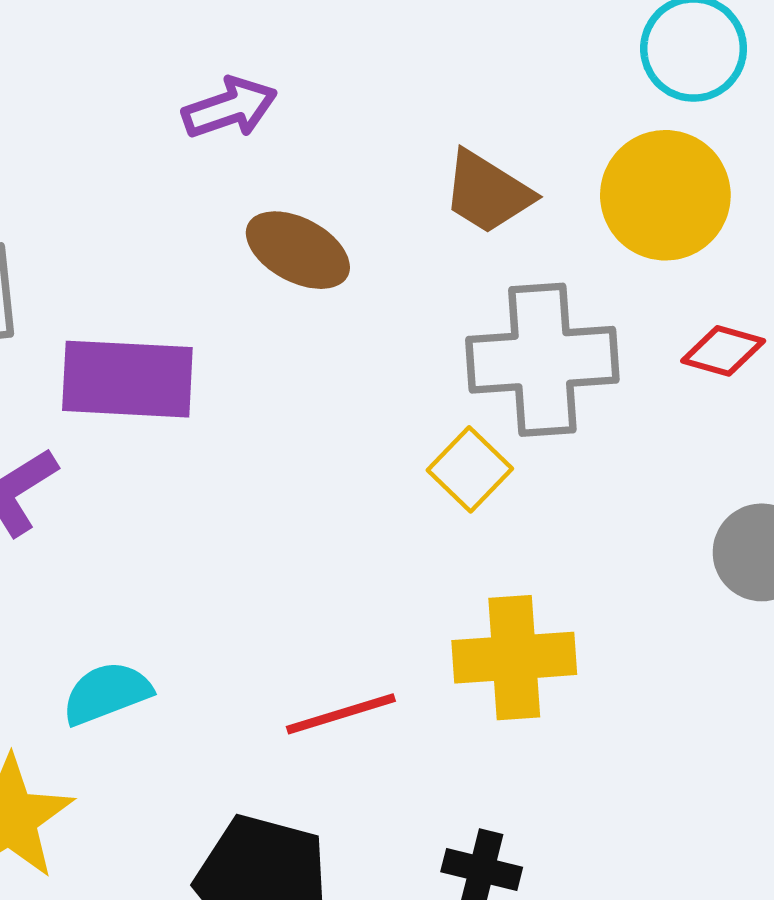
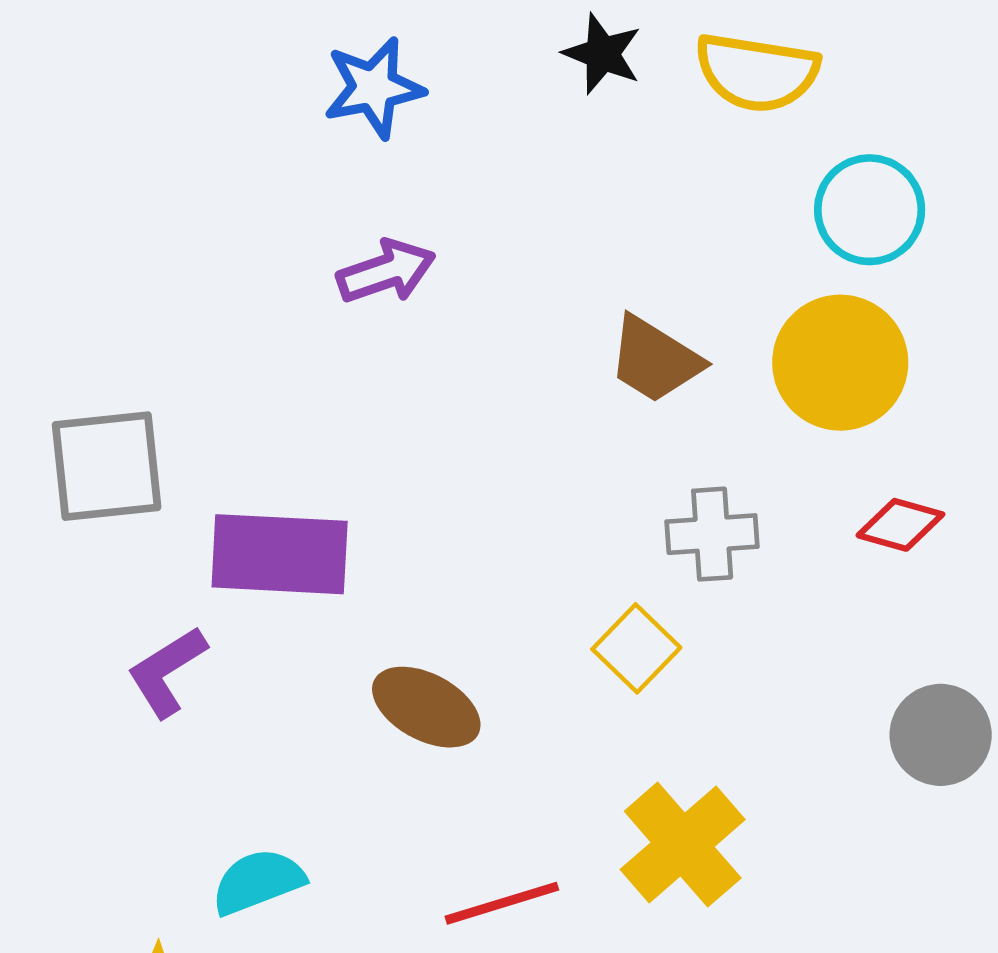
brown ellipse: (298, 250) -> (426, 707), moved
gray cross: (542, 360) -> (712, 534), size x0.6
yellow cross: (514, 658) -> (683, 845), turned -37

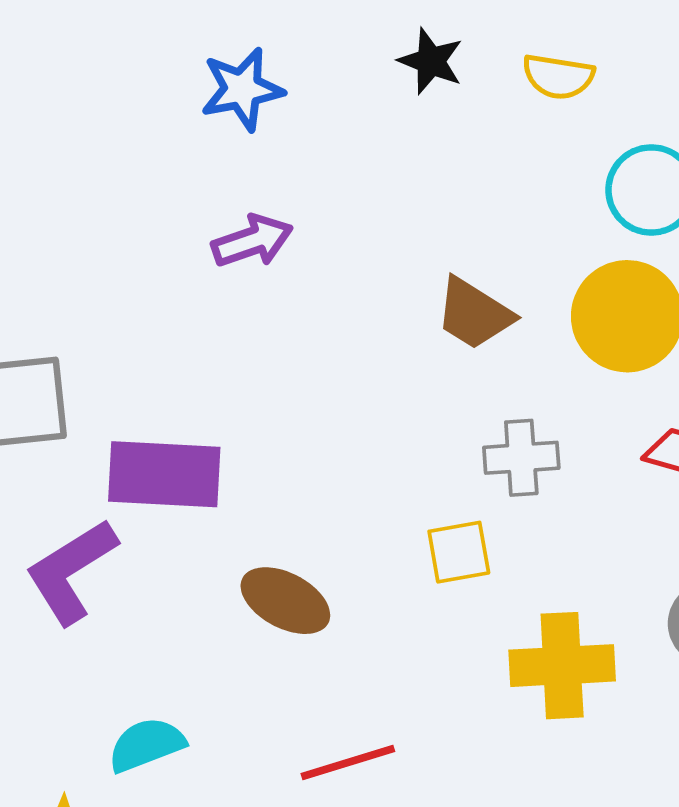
yellow semicircle: (757, 72) -> (558, 77), size x0.7
yellow square: (636, 648) -> (459, 552), turned 36
purple L-shape: (167, 672) -> (71, 571), size x1.4
yellow cross: (683, 845) -> (562, 666), moved, turned 38

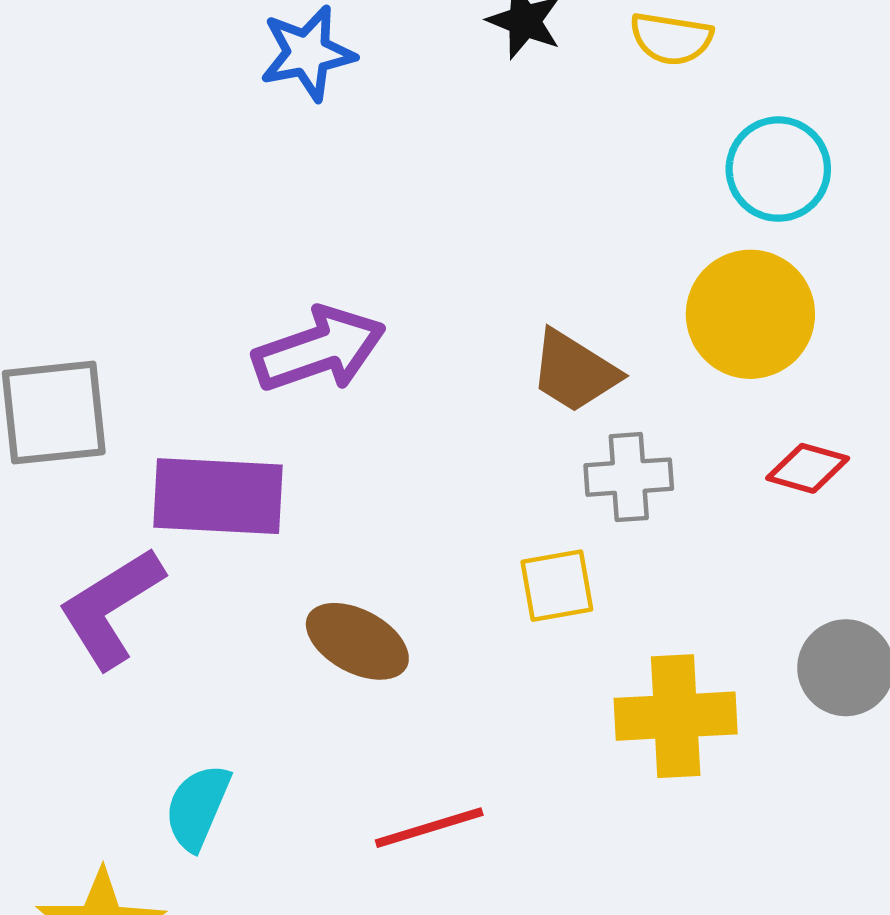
purple arrow: (252, 241) -> (319, 349), moved, size x1.4
brown trapezoid: (474, 314) -> (574, 371), moved
cyan semicircle: (146, 745) -> (197, 807), turned -46

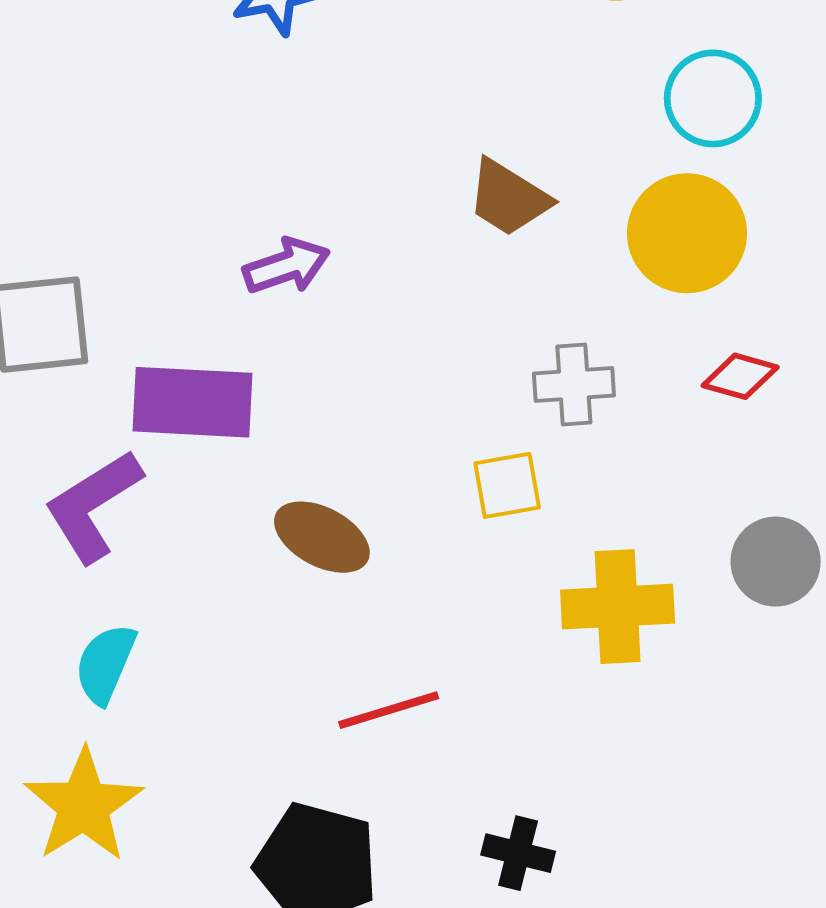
purple arrow: (319, 349) -> (286, 266), size x0.7
brown trapezoid: (574, 371) -> (509, 198), moved
cyan semicircle: (197, 807) -> (105, 664), moved

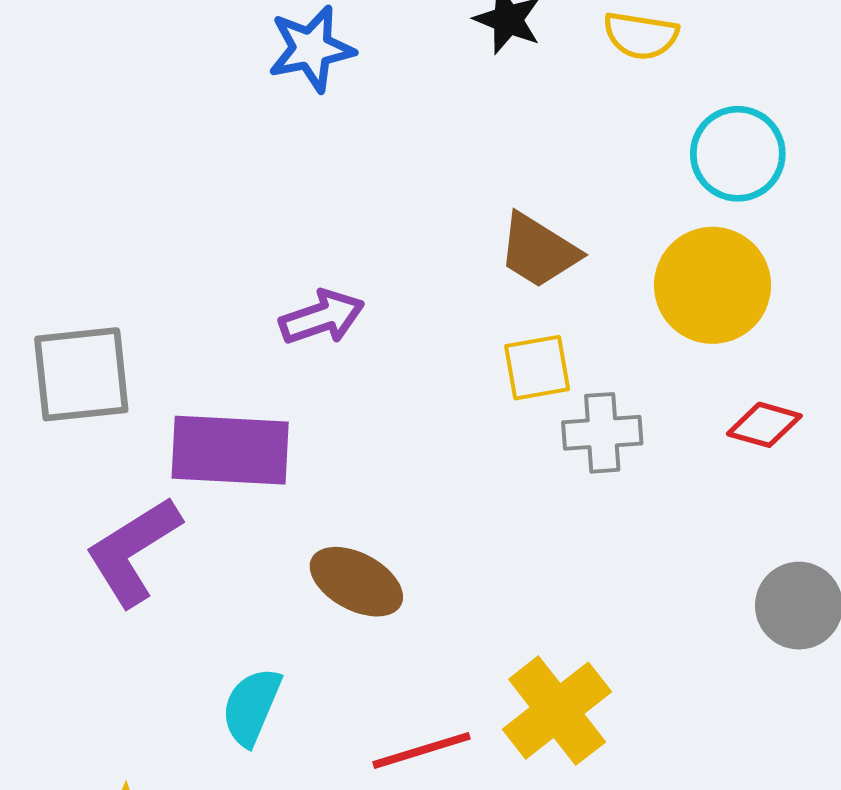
yellow square: (507, 485) -> (537, 368), moved
yellow cross: (618, 607) -> (557, 711), moved, turned -35
cyan semicircle: (105, 664) -> (251, 707), moved

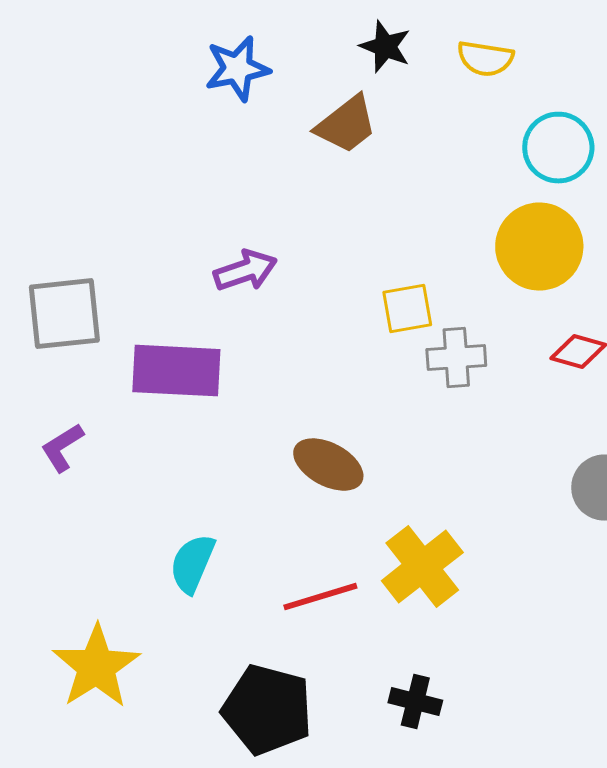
brown trapezoid: (538, 251) -> (346, 125), moved, turned -70
purple L-shape: (133, 551) -> (62, 448), moved, size x0.6
brown ellipse: (356, 582) -> (328, 465), moved

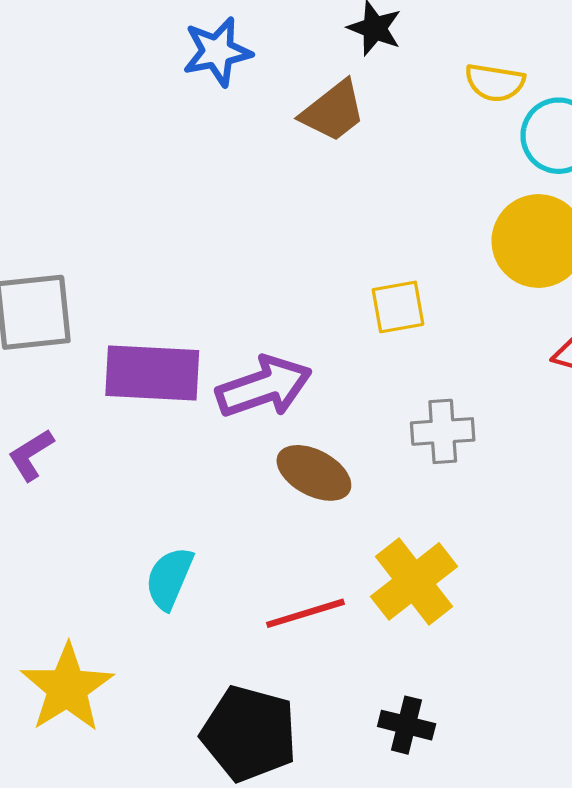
yellow semicircle: (485, 59) -> (495, 82), moved
purple arrow: (245, 271) -> (264, 387), moved, size x1.4
gray cross: (456, 358) -> (443, 431), moved

